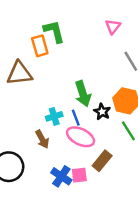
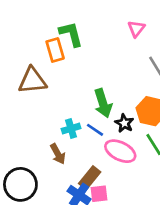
blue line: (76, 118) -> (95, 130), turned -35
pink ellipse: (81, 137) -> (120, 151), moved
brown rectangle: (102, 161) -> (90, 178), moved

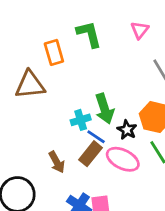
green L-shape: (71, 34) -> (89, 34), moved
cyan cross: (71, 129) -> (81, 120), moved
brown rectangle: (90, 178) -> (90, 154), moved

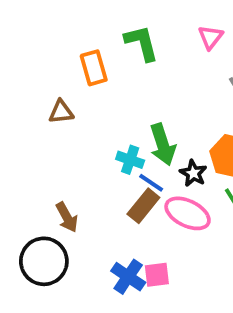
brown triangle: (30, 85) -> (61, 112), size x0.6
cyan cross: (81, 120) -> (130, 160), turned 36
brown arrow: (57, 162) -> (67, 217), moved

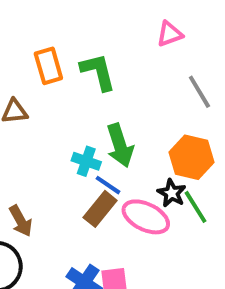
pink triangle: (211, 37) -> (170, 34), turned 32
green L-shape: (142, 43) -> (98, 72), moved
black star: (193, 173) -> (172, 193), moved

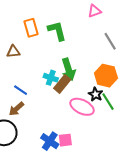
blue line: (108, 185) -> (21, 90), moved
brown rectangle: (100, 209) -> (62, 84), moved
brown arrow: (21, 221) -> (16, 109), turned 77

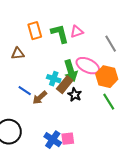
pink triangle: (94, 11) -> (77, 32), moved
black star: (96, 94) -> (75, 95), moved
pink ellipse: (82, 107) -> (88, 66), moved
brown arrow: (16, 109) -> (40, 98), moved

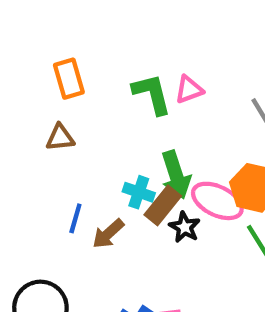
orange rectangle: (35, 31) -> (69, 79), moved
pink ellipse: (88, 66) -> (217, 201), moved
blue line: (25, 91) -> (75, 218), turned 72

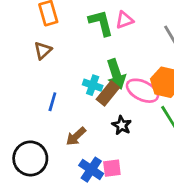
brown triangle: (60, 138) -> (43, 51), turned -36
black star: (185, 227) -> (122, 125), moved
brown arrow: (108, 234) -> (76, 136), moved

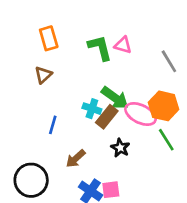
pink triangle: (124, 20) -> (123, 45), turned 36
green arrow: (116, 74) -> (115, 98), turned -36

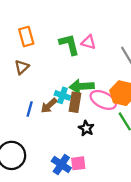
green arrow: (115, 98) -> (82, 86), turned 140
brown rectangle: (107, 117) -> (75, 102), turned -30
brown arrow: (76, 159) -> (49, 106), moved

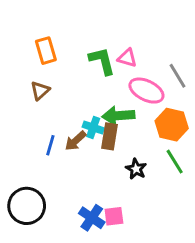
pink ellipse: (103, 100) -> (146, 91), moved
black star: (86, 128) -> (136, 169), moved

